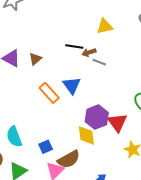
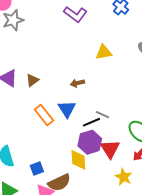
black line: (74, 46) -> (91, 122), moved, turned -36
brown arrow: (89, 52) -> (77, 83), moved
gray line: (99, 62) -> (103, 115), moved

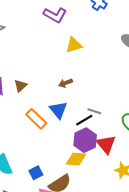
yellow triangle: (104, 52) -> (74, 45), moved
yellow diamond: (78, 160) -> (76, 159), turned -75

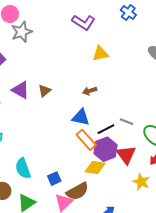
blue triangle: (58, 110) -> (81, 117), turned -42
gray line: (94, 111) -> (127, 122), moved
orange rectangle: (36, 119) -> (86, 140), moved

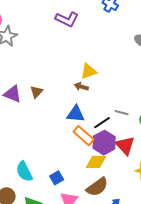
yellow triangle: (100, 54) -> (88, 71), moved
brown arrow: (90, 91) -> (81, 87), turned 40
brown semicircle: (77, 191) -> (97, 187), moved

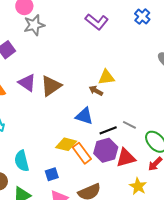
brown triangle: (36, 92) -> (51, 86), size x1.6
orange rectangle: (84, 136) -> (82, 153), moved
red triangle: (125, 146) -> (126, 158), turned 45
yellow diamond: (96, 162) -> (66, 144), moved

